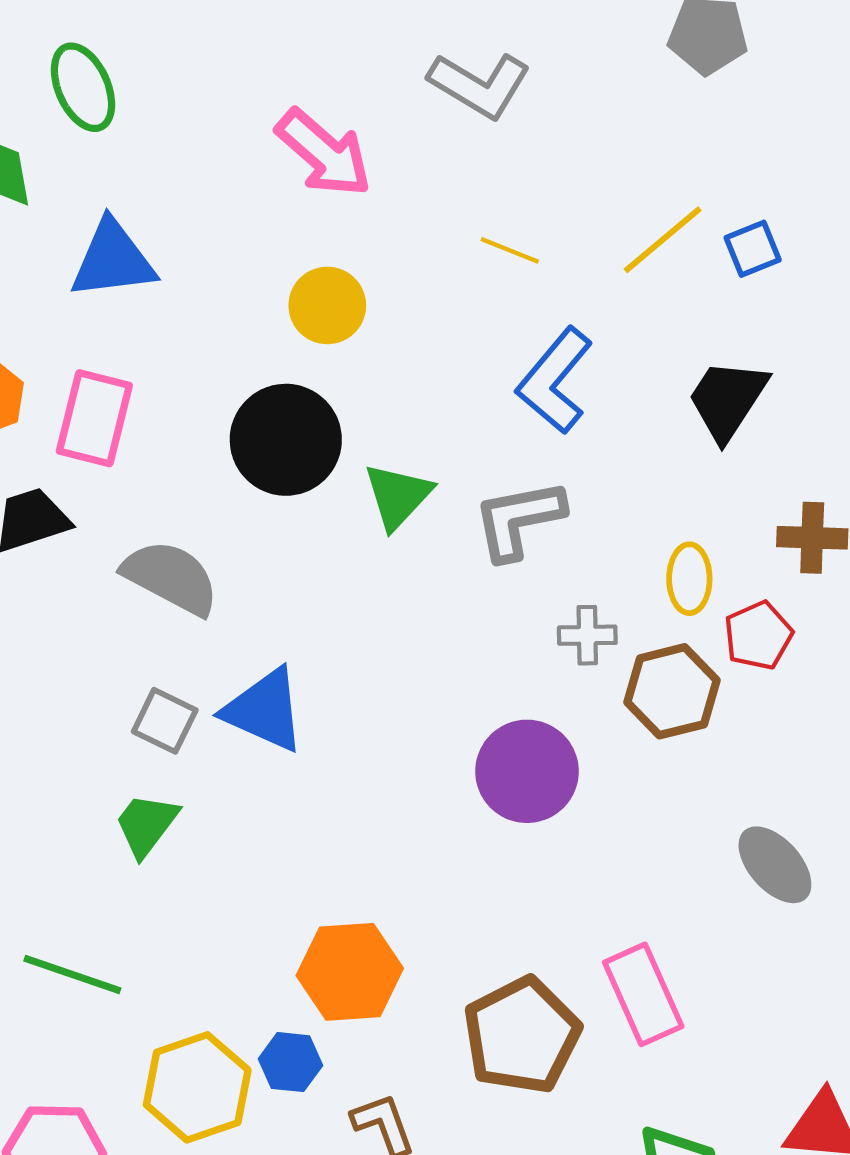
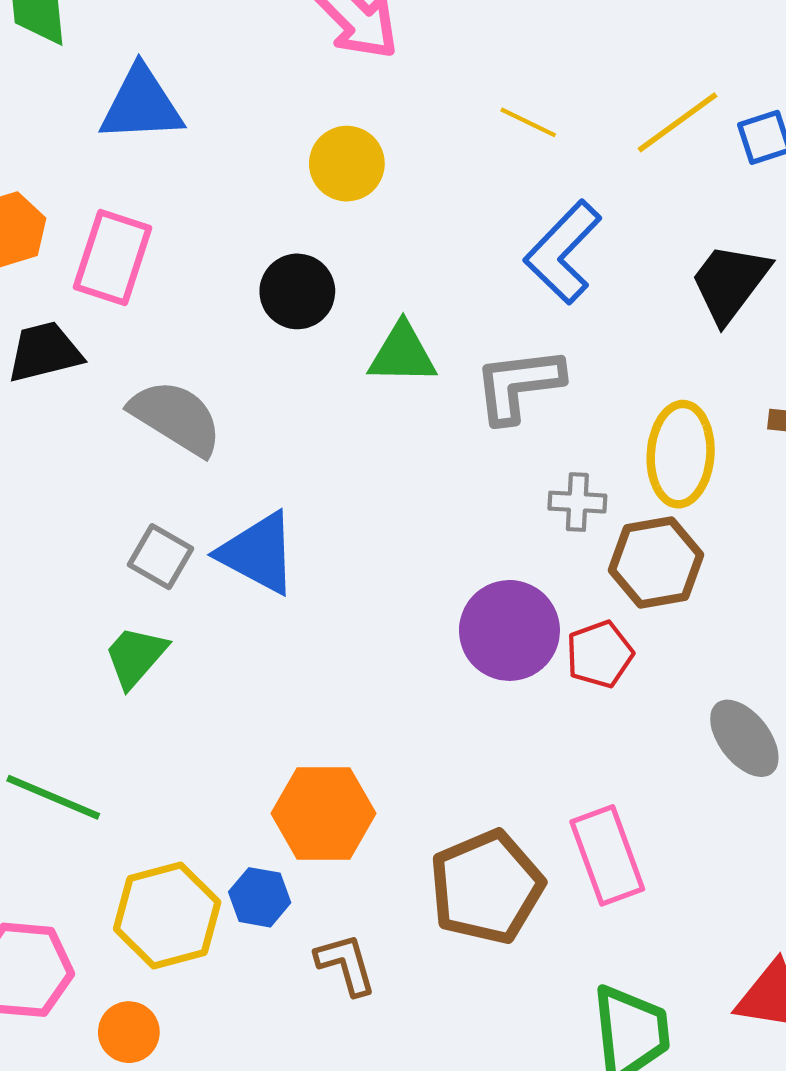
black circle: (286, 440) -> (297, 291), size x0.7
green triangle: (398, 496) -> (402, 354), turned 44
yellow ellipse: (689, 579) -> (681, 454), size x1.5
red pentagon: (758, 635) -> (600, 654), moved

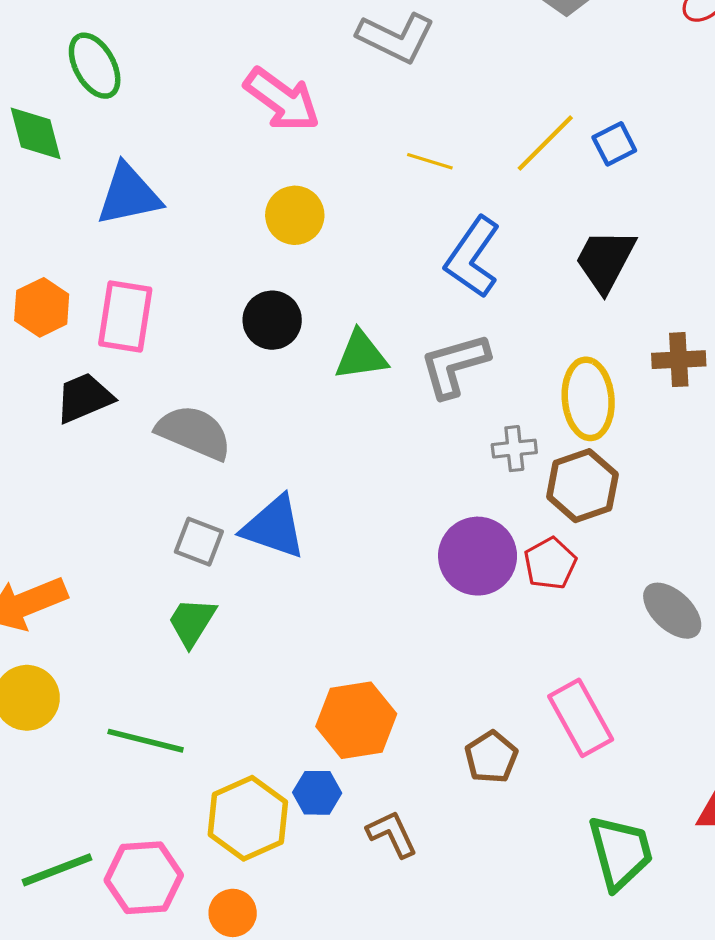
brown pentagon: (486, 887) -> (491, 757), size x0.6

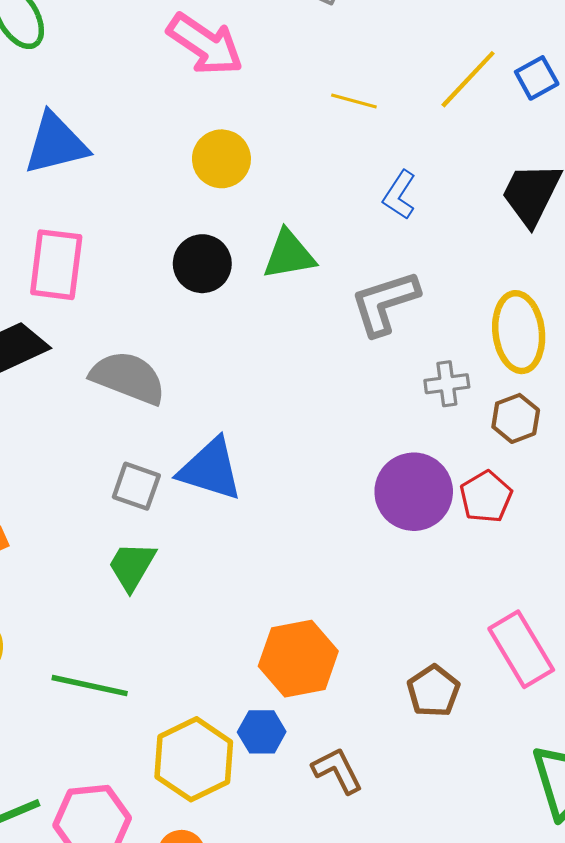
blue L-shape: (473, 257) -> (399, 195), size x0.6
green triangle: (361, 355) -> (289, 255), moved
brown hexagon: (582, 486) -> (516, 418), size x0.7

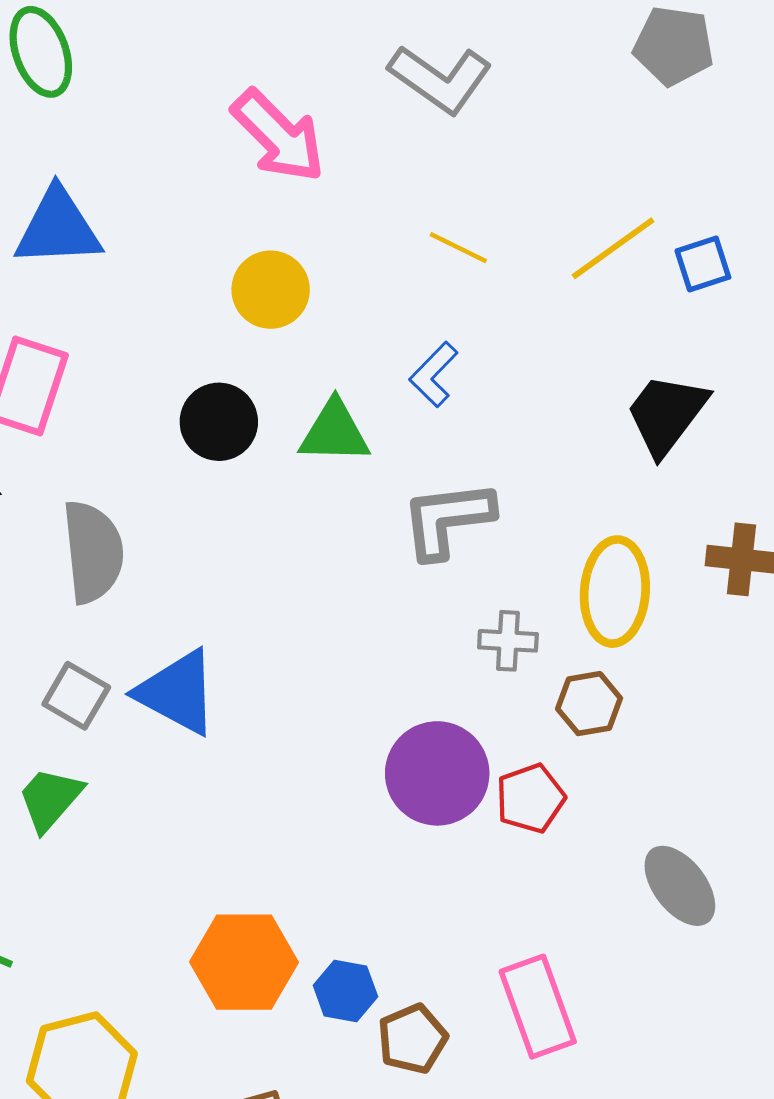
blue L-shape: (399, 195) -> (434, 374), moved
gray semicircle: (128, 378) -> (93, 552), turned 52
blue hexagon: (262, 732) -> (345, 991), moved

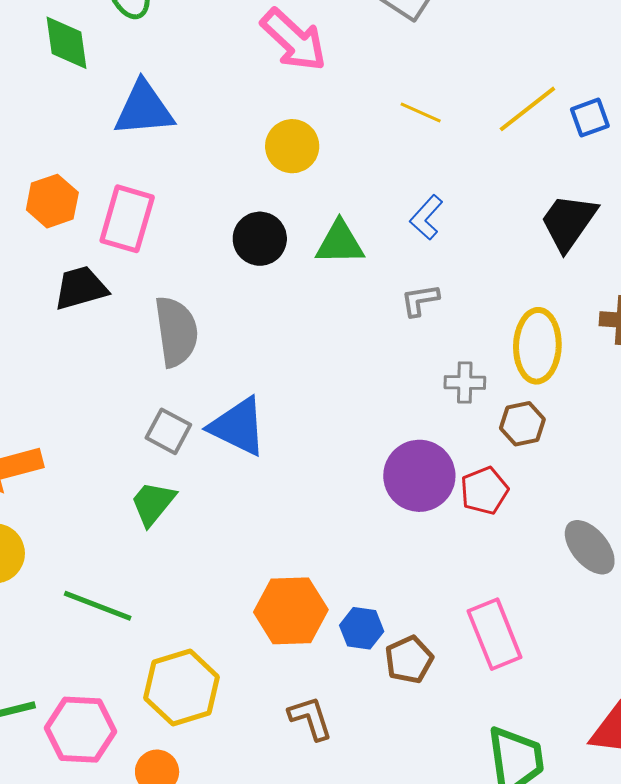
blue L-shape: (434, 374) -> (426, 217), moved
gray L-shape: (447, 519) -> (420, 300), size x0.6

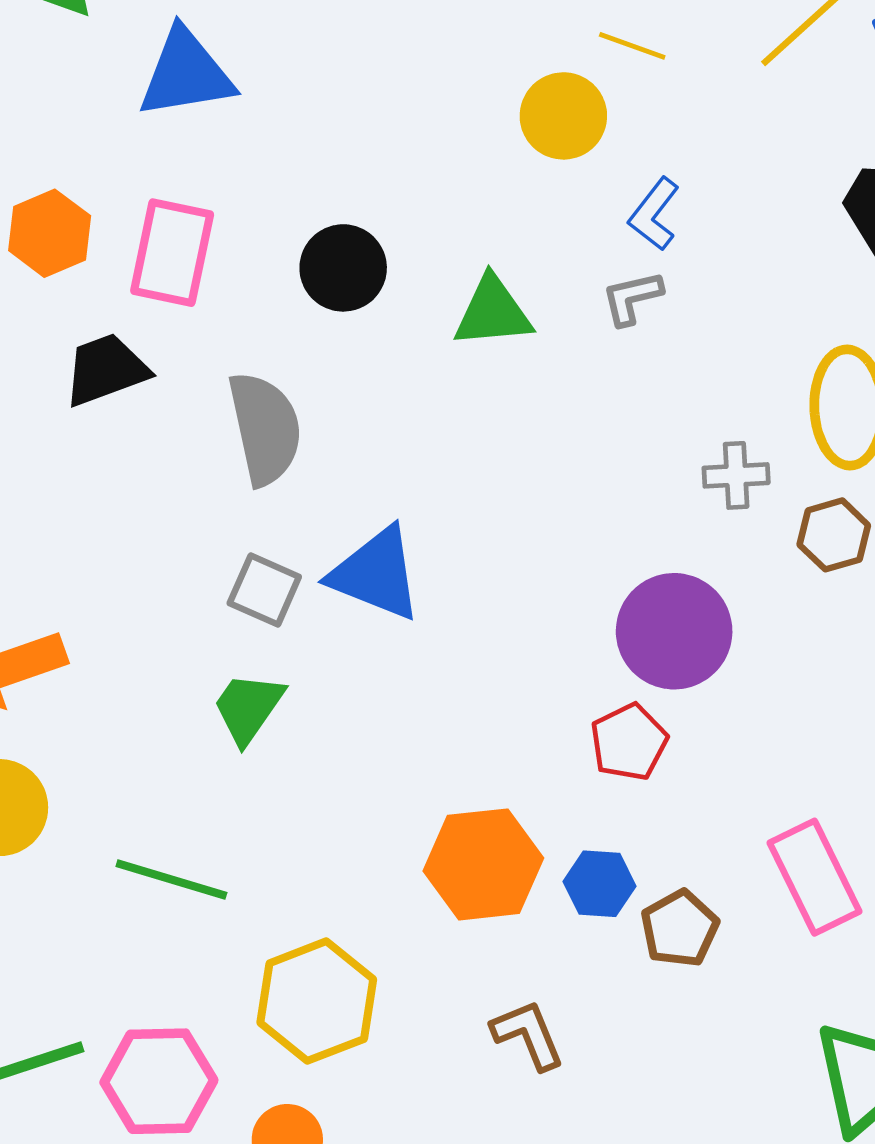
yellow circle: (292, 146) -> (563, 116), moved
black circle: (260, 239) -> (343, 268), moved
green triangle: (340, 243) -> (493, 312), moved
gray L-shape: (420, 300) -> (632, 298), moved
red pentagon: (484, 491) -> (629, 742), moved

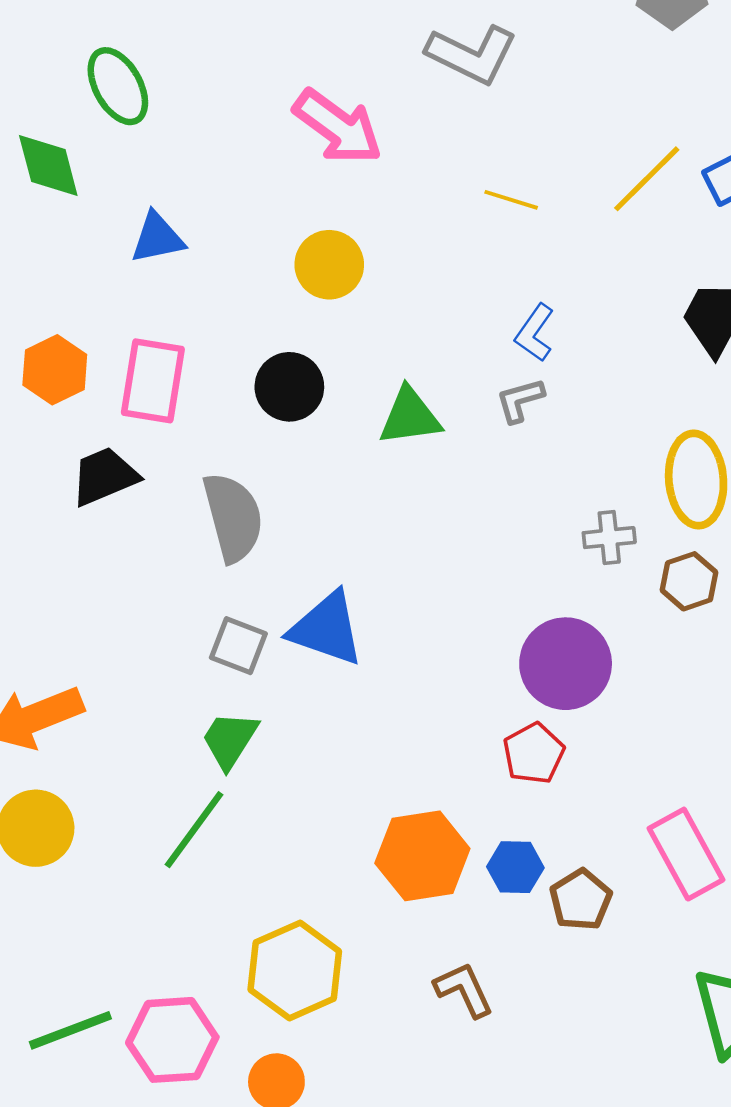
blue triangle: (186, 74) -> (157, 238), size x0.7
yellow circle: (563, 116) -> (329, 265), moved
green line: (171, 879) -> (194, 830), moved, turned -68

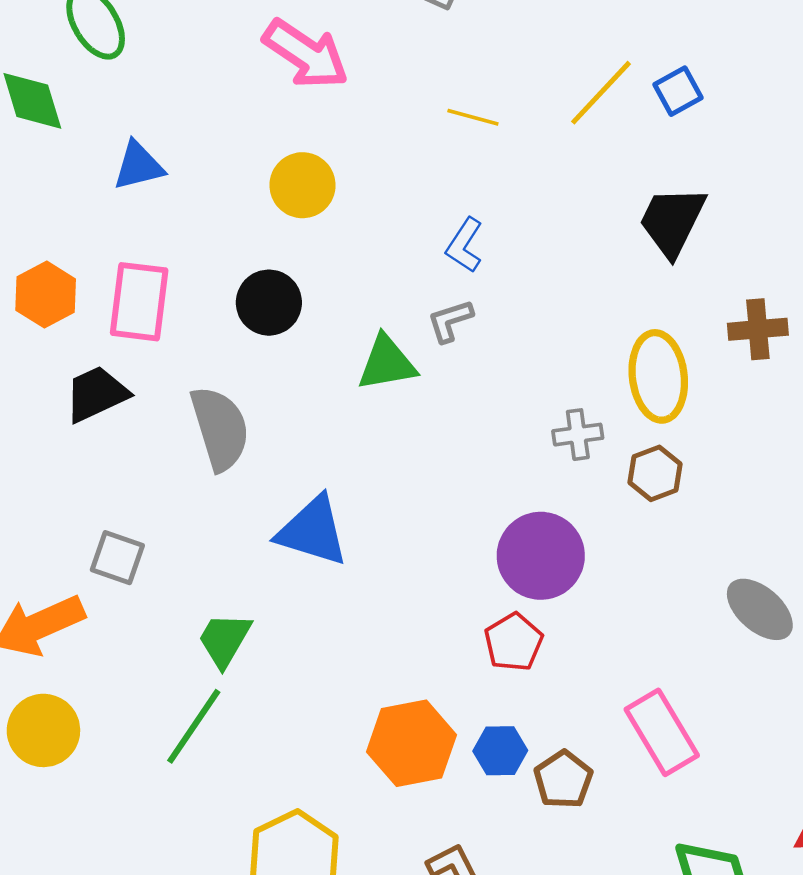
blue L-shape: (535, 333) -> (464, 245), moved
gray L-shape: (520, 400) -> (450, 321), moved
green triangle: (410, 416) -> (387, 363), moved
gray square: (238, 646) -> (117, 558), moved

